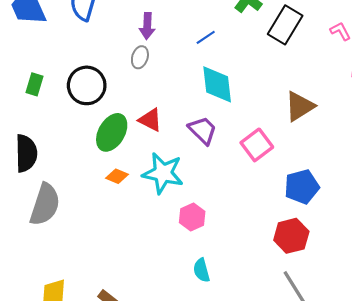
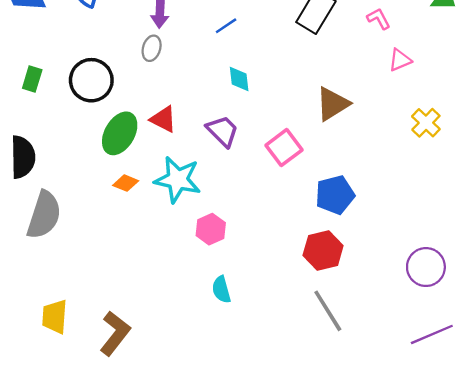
cyan diamond: (217, 84) -> (239, 79), size x0.6

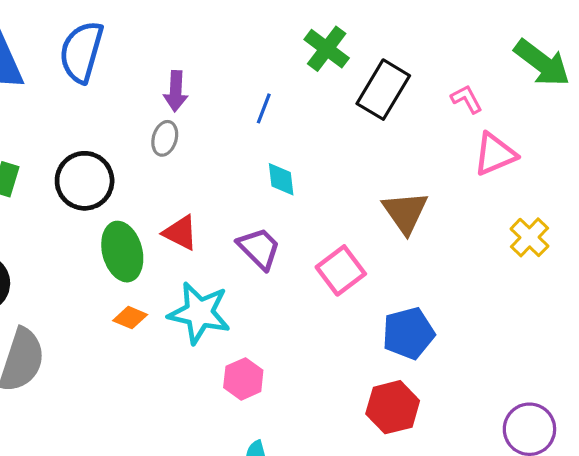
blue line: (226, 26) -> (264, 108), turned -35
pink triangle: (400, 60) -> (495, 154), size x1.4
brown triangle: (333, 104) -> (405, 212), turned -33
green ellipse: (120, 133) -> (122, 252), turned -45

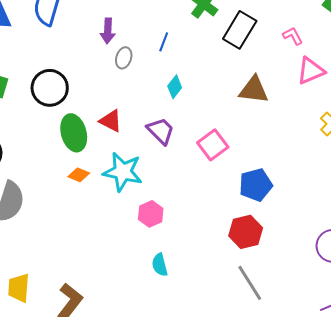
gray ellipse: (165, 138) -> (124, 58), moved
cyan diamond: (281, 179) -> (175, 87), turned 45
brown triangle: (405, 212) -> (254, 90), moved, turned -48

